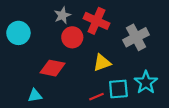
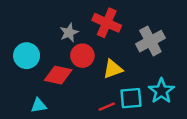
gray star: (62, 15) -> (69, 33), moved
cyan circle: (18, 33) -> (27, 56), moved
red circle: (72, 37) -> (82, 56), moved

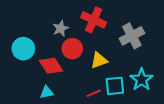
red diamond: (58, 75) -> (51, 66), turned 45
cyan triangle: (39, 105) -> (47, 92), moved

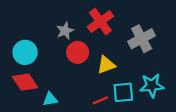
red cross: (94, 20) -> (100, 22), turned 30
red diamond: (51, 66) -> (25, 82), moved
cyan star: (142, 80) -> (152, 86), turned 30

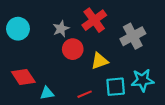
cyan circle: (25, 52) -> (18, 29), moved
red line: (100, 100) -> (85, 94), moved

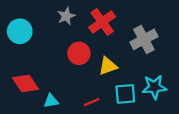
gray star: (61, 29) -> (66, 16), moved

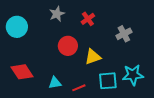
red cross: (102, 22) -> (88, 19), size x0.6
gray cross: (144, 39) -> (124, 34), size x0.7
cyan triangle: (51, 101) -> (55, 83), moved

